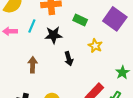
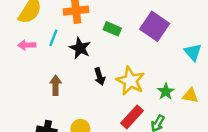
black star: (53, 35) -> (80, 48), turned 30
yellow star: (95, 46) -> (130, 81), moved, size x1.6

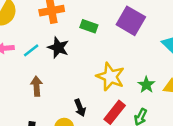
cyan line: (53, 38) -> (31, 50), moved, turned 35
black arrow: (100, 77) -> (80, 108), moved

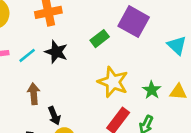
green rectangle: (89, 26) -> (100, 39), moved, turned -56
black arrow: (80, 108) -> (54, 116), moved

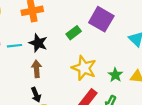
cyan line: (27, 55) -> (15, 46), turned 32
brown arrow: (34, 94) -> (37, 69), moved

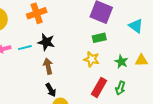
green rectangle: (74, 33) -> (99, 38), moved, turned 32
yellow star: (84, 68) -> (92, 59), size x0.7

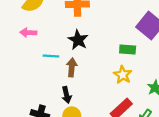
green rectangle: (99, 38) -> (128, 49), moved
cyan line: (25, 48) -> (51, 56), moved

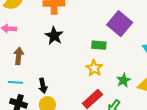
cyan line: (51, 56) -> (15, 82), moved
brown arrow: (72, 67) -> (19, 56), moved

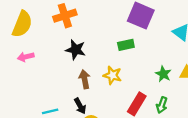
brown arrow: (19, 56) -> (85, 79), moved
yellow star: (94, 68) -> (112, 75), moved

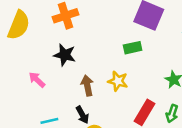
black star: (76, 50) -> (65, 55), moved
pink arrow: (26, 57) -> (37, 80), moved, turned 56

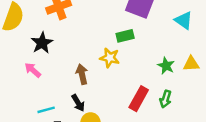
black star: (65, 55) -> (42, 43), moved, turned 30
yellow star: (118, 81) -> (110, 58), moved

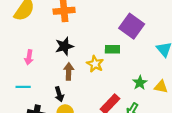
black star: (42, 43) -> (64, 46), moved
pink arrow: (33, 70) -> (29, 57), turned -136
cyan line: (46, 110) -> (23, 87), moved

